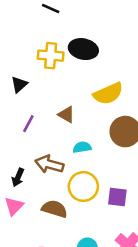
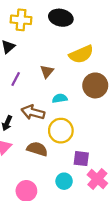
yellow cross: (51, 56) -> (21, 20), moved
brown triangle: (66, 115) -> (47, 71), turned 40
purple square: (117, 197) -> (81, 159), moved

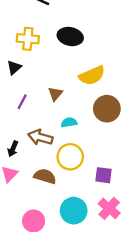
purple square: (81, 159) -> (103, 175), moved
cyan circle: (64, 181) -> (74, 211), size x1.5

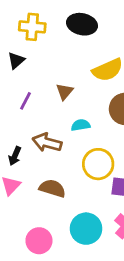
yellow circle: (70, 157) -> (98, 164), moved

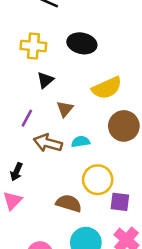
black triangle: (16, 61) -> (45, 80), moved
brown arrow: (47, 143) -> (48, 143), moved
brown semicircle: (52, 188) -> (69, 203), moved

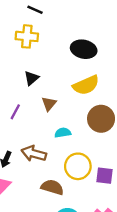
black ellipse: (82, 43) -> (84, 49), moved
yellow cross: (33, 46) -> (27, 36), moved
brown arrow: (48, 143) -> (34, 154), moved
purple square: (120, 202) -> (105, 176), moved

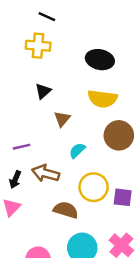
yellow semicircle: (86, 85) -> (102, 99), turned 32
purple line: (15, 112) -> (22, 147), moved, turned 49
cyan semicircle: (63, 133) -> (77, 151), turned -35

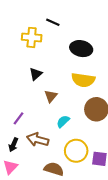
black line: (47, 17) -> (53, 22), moved
purple line: (22, 147) -> (18, 118), turned -40

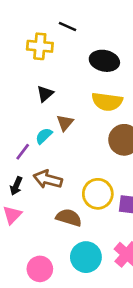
cyan semicircle: (63, 121) -> (44, 136), moved

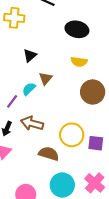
yellow cross: (40, 46) -> (14, 18), moved
yellow semicircle: (107, 102) -> (79, 62), size x0.7

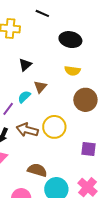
yellow circle: (72, 135) -> (54, 127), moved
brown semicircle: (49, 154) -> (37, 170), moved

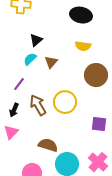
cyan semicircle: (24, 97) -> (30, 59), moved
brown arrow: (27, 130) -> (38, 105), turned 45

